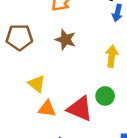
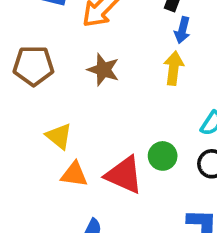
yellow arrow: (112, 56) -> (174, 68), moved

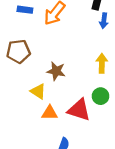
yellow arrow: (174, 68) -> (102, 63), moved
brown star: (103, 70) -> (56, 71), moved

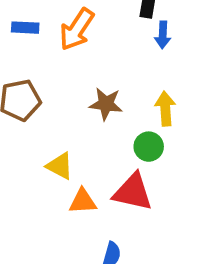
brown star: (56, 71) -> (106, 104), moved
green circle: (101, 96) -> (149, 147), moved

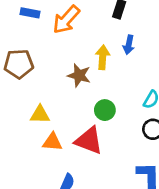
blue arrow: (163, 35) -> (129, 45), moved
yellow arrow: (165, 109) -> (103, 57), moved
yellow triangle: (60, 166) -> (40, 115), turned -35

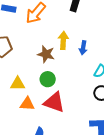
blue arrow: (129, 45) -> (83, 48), moved
green circle: (105, 110) -> (48, 79), moved

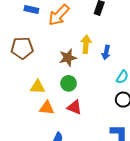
brown star: (46, 54) -> (68, 58), turned -30
red triangle: (54, 102) -> (74, 107), size x0.7

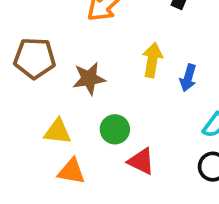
brown star: (68, 58) -> (89, 78), moved
red triangle: (74, 107) -> (141, 161), moved

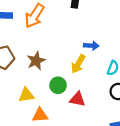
yellow arrow: (152, 60) -> (78, 64), moved, turned -144
blue arrow: (188, 78) -> (91, 46), turned -88

